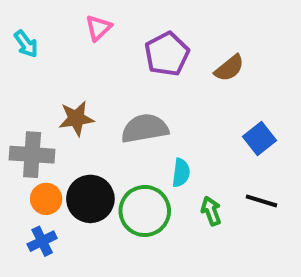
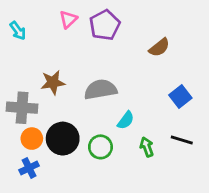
purple pentagon: (167, 54) -> (105, 25), moved
cyan semicircle: (181, 173) -> (126, 120), turned 30
green circle: (145, 211) -> (100, 147), size x0.7

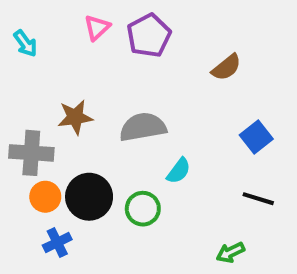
green arrow: (147, 147) -> (230, 252), moved, turned -96
blue cross: (29, 168) -> (57, 242), moved

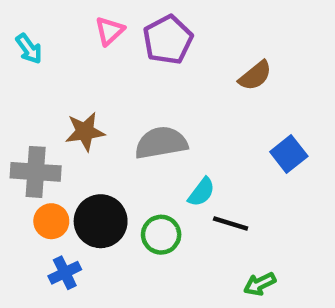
black line: (258, 199) -> (231, 223), moved

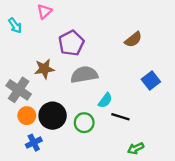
pink triangle: (110, 31) -> (44, 11), moved
purple pentagon: (168, 40) -> (71, 43), moved
gray cross: (36, 172) -> (19, 90), turned 30

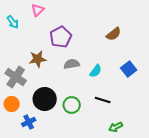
gray semicircle: (84, 75) -> (72, 64), size x0.7
cyan semicircle: (105, 100) -> (96, 71), moved
orange circle: (27, 116) -> (12, 104), moved

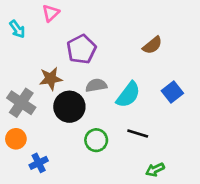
cyan semicircle: (96, 71) -> (128, 95), size x1.5
black circle: (45, 99) -> (69, 107), moved

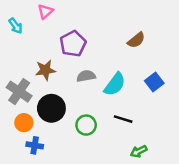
black circle: (69, 107) -> (51, 108), moved
orange circle: (16, 139) -> (24, 123), moved
blue cross: (39, 163) -> (35, 145), turned 35

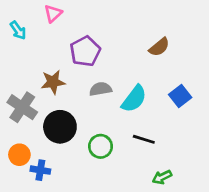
orange circle: (24, 123) -> (19, 155), moved

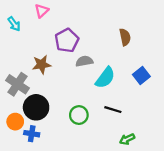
brown semicircle: (159, 47) -> (125, 37), turned -63
gray semicircle: (101, 89) -> (84, 61), moved
black circle: (60, 127) -> (36, 107), moved

